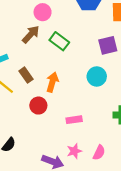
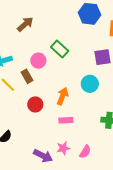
pink circle: (43, 12) -> (38, 61), moved
brown arrow: (31, 34) -> (25, 24), moved
orange arrow: (52, 82) -> (63, 96), moved

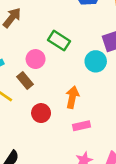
cyan circle: (90, 84) -> (96, 61), moved

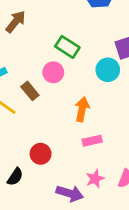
pink circle: (36, 59) -> (53, 72), moved
red circle: (41, 113) -> (41, 154), moved

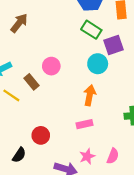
green rectangle: (67, 47) -> (91, 30), moved
orange arrow: (82, 109) -> (90, 95), moved

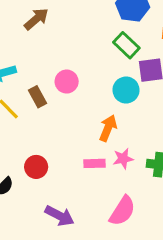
pink star: (87, 156) -> (123, 159), moved
pink semicircle: (113, 156) -> (122, 211), size x1.5

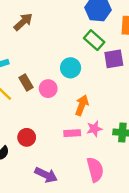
pink circle: (67, 82) -> (48, 89), moved
cyan circle: (126, 90) -> (71, 68), moved
pink semicircle: (122, 211) -> (95, 170), turned -45

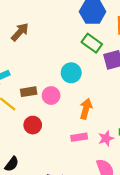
brown rectangle: (26, 83) -> (29, 92), turned -63
pink star: (94, 129) -> (106, 138), moved
red circle: (27, 137) -> (33, 125), moved

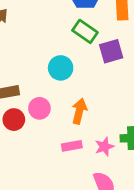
pink circle: (51, 96) -> (39, 108), moved
red circle: (33, 125) -> (14, 120), moved

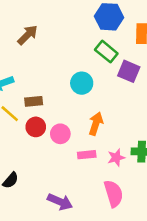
purple square: (111, 51) -> (129, 71), turned 35
pink circle: (39, 108) -> (60, 134), moved

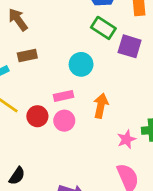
brown arrow: (28, 35) -> (18, 20), turned -75
brown rectangle: (34, 101) -> (27, 56), moved
pink rectangle: (87, 155) -> (63, 96), moved

